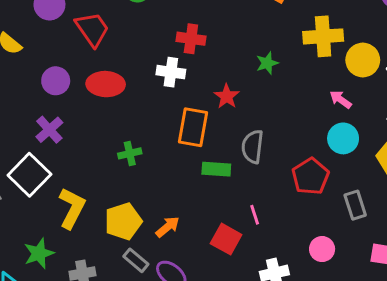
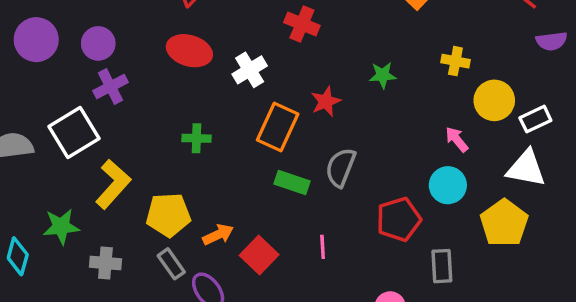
yellow cross: (323, 36) -> (455, 61), size x0.6
white cross: (171, 72) -> (250, 70), moved, turned 36
purple circle: (56, 81) -> (98, 43), moved
red square: (226, 239) -> (259, 255), moved

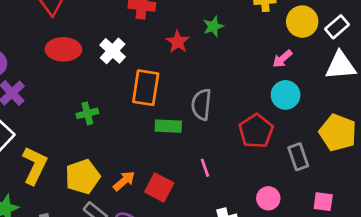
red star: (326, 101) -> (178, 42), moved
pink arrow: (457, 139) -> (282, 59), turned -75
yellow pentagon: (504, 223) -> (338, 133), moved

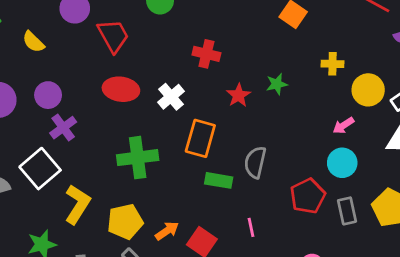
green cross: (87, 113) -> (138, 158), size x1.8
gray rectangle: (298, 157) -> (347, 211), moved

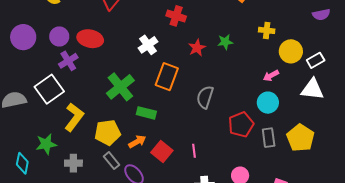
red ellipse: (121, 89) -> (90, 39), moved
green cross: (138, 158) -> (120, 87), turned -36
green rectangle: (219, 180) -> (146, 113), moved
pink line: (251, 227) -> (194, 151), moved

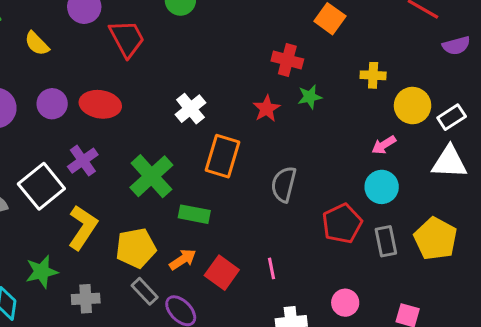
red cross: (176, 16) -> (287, 60), moved
purple cross: (68, 61) -> (83, 161), moved

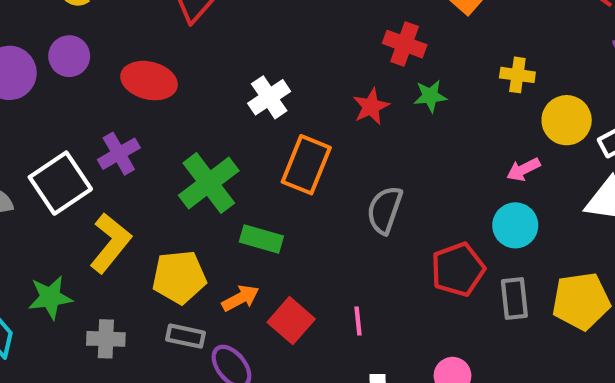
purple circle: (52, 104) -> (69, 56), moved
yellow pentagon: (435, 239) -> (581, 301), turned 30
gray rectangle: (145, 291) -> (186, 336), turned -40

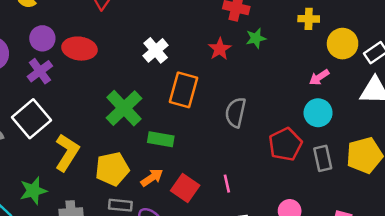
purple circle: (69, 56) -> (42, 38), moved
purple cross: (119, 154) -> (40, 71), moved

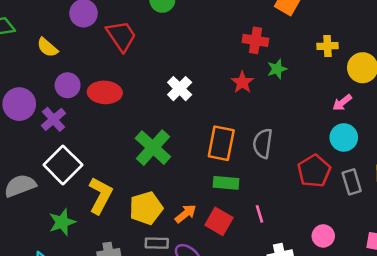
purple cross: (40, 71) -> (54, 119), moved
orange rectangle: (183, 90) -> (221, 143), moved
green rectangle: (161, 139) -> (226, 183), moved
green star: (33, 191) -> (62, 222), moved

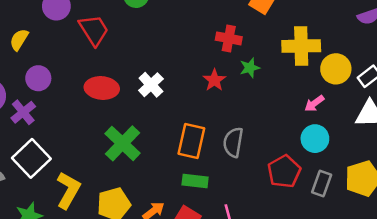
yellow cross: (328, 46) -> (301, 46), size x1.8
yellow semicircle: (47, 47) -> (19, 40), turned 80
red ellipse: (105, 92) -> (102, 88), moved
gray rectangle: (352, 182) -> (322, 184), turned 35

